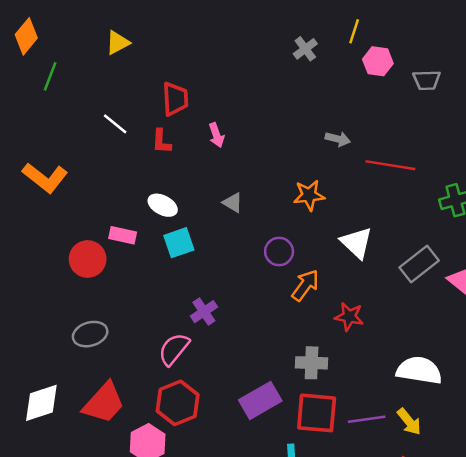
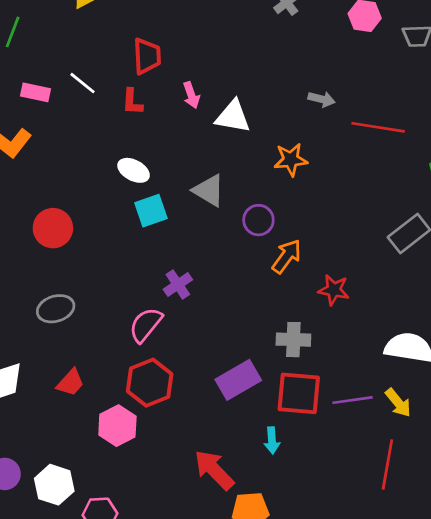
gray triangle: (233, 203) -> (209, 190), moved, size x1.5
pink rectangle: (123, 235) -> (35, 92), moved
white triangle: (357, 243) -> (233, 117), moved, turned -33
red trapezoid: (104, 403) -> (70, 383), size x0.6

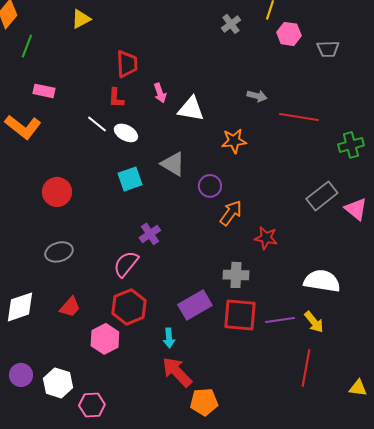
white line: (82, 83) -> (97, 124), moved
white ellipse: (134, 170) -> (126, 133), moved
cyan arrow: (272, 440) -> (169, 338), moved

